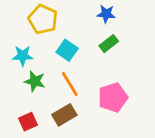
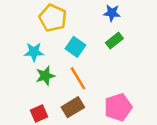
green star: (35, 81) -> (45, 76), turned -30
pink pentagon: (113, 97) -> (118, 107), moved

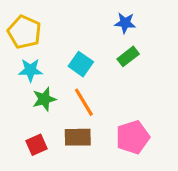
yellow pentagon: (53, 18) -> (24, 32), moved
brown rectangle: (73, 107) -> (78, 137), turned 30

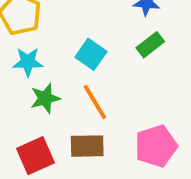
red square: (37, 145) -> (36, 156), size x1.4

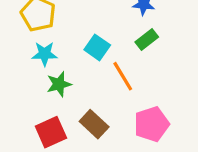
orange line: (95, 102) -> (123, 76), moved
brown rectangle: (87, 146) -> (94, 124), turned 44

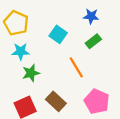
cyan square: (97, 47) -> (58, 34), moved
pink pentagon: (152, 124) -> (97, 101), turned -30

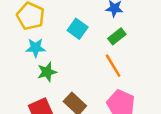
orange line: (76, 67) -> (113, 66), moved

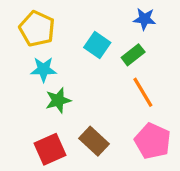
green rectangle: (117, 36) -> (133, 55), moved

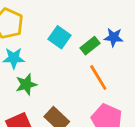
blue star: (144, 19) -> (114, 37), moved

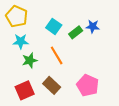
orange line: (98, 78) -> (57, 55), moved

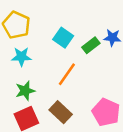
orange line: (57, 55) -> (67, 74), turned 66
green star: (30, 60) -> (25, 91), moved

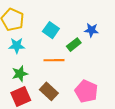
green rectangle: (91, 45) -> (74, 45), moved
orange line: (67, 74) -> (54, 60), turned 54

